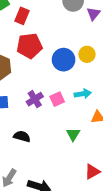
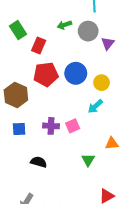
blue circle: (64, 60) -> (76, 73), moved
cyan arrow: (83, 94) -> (95, 106), moved, turned 147
purple cross: (35, 99) -> (51, 126), turned 35

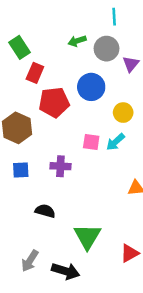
red rectangle: (39, 45) -> (35, 73), moved
blue circle: (76, 73) -> (91, 87), moved
pink square: (73, 126) -> (91, 142), moved, turned 32
green triangle: (88, 160) -> (87, 237), moved, size x1.6

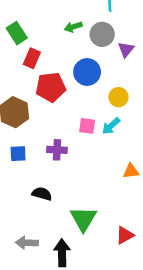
gray arrow: (30, 261) -> (27, 243), turned 60
black arrow: (66, 271) -> (62, 253), turned -108

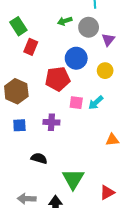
red pentagon: (51, 87) -> (58, 79), moved
yellow circle: (118, 97) -> (105, 71), moved

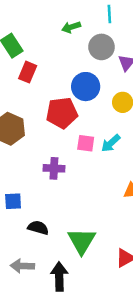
green arrow: (65, 21) -> (71, 27), moved
blue square: (19, 125) -> (13, 201), moved
black semicircle: (39, 158) -> (38, 228), moved

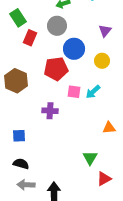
gray circle: (101, 47) -> (57, 26), moved
black semicircle: (38, 228) -> (21, 164), moved
green triangle: (82, 241) -> (90, 158), moved, size x0.7

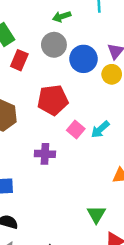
blue circle: (74, 49) -> (83, 59), moved
yellow circle: (102, 61) -> (112, 74), moved
pink square: (74, 92) -> (76, 129), turned 32

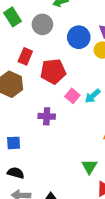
gray circle: (54, 45) -> (42, 24), moved
red rectangle: (19, 60) -> (25, 56), moved

